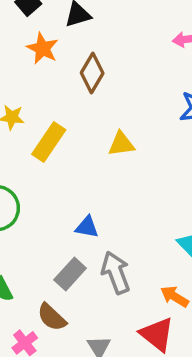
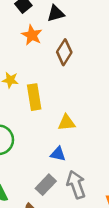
yellow rectangle: (49, 142) -> (34, 97), turned -45
yellow triangle: (121, 144) -> (66, 123), moved

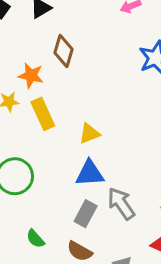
orange star: (32, 35) -> (31, 75), moved
blue triangle: (58, 154) -> (90, 173), size x1.5

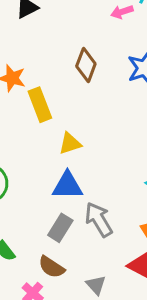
brown diamond: (63, 51) -> (86, 65), moved
yellow rectangle: (43, 114) -> (40, 105), moved

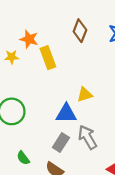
yellow triangle: (70, 143) -> (85, 95), moved

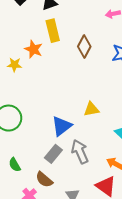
yellow rectangle: (48, 58) -> (53, 31), moved
yellow triangle: (85, 95) -> (91, 109), moved
blue triangle: (66, 114) -> (62, 126), turned -45

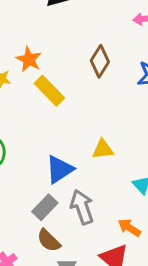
yellow rectangle: (53, 31) -> (49, 91), moved, turned -35
brown semicircle: (44, 180) -> (49, 241), moved

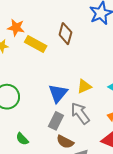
brown diamond: (100, 61) -> (65, 34), moved
yellow triangle: (103, 149) -> (84, 86), moved

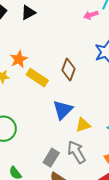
orange star: (16, 28) -> (19, 59), turned 30
blue triangle: (58, 93) -> (63, 110), moved

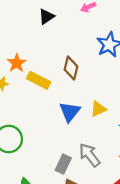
black triangle: (28, 13) -> (46, 17), moved
yellow triangle: (83, 125) -> (98, 109), moved

